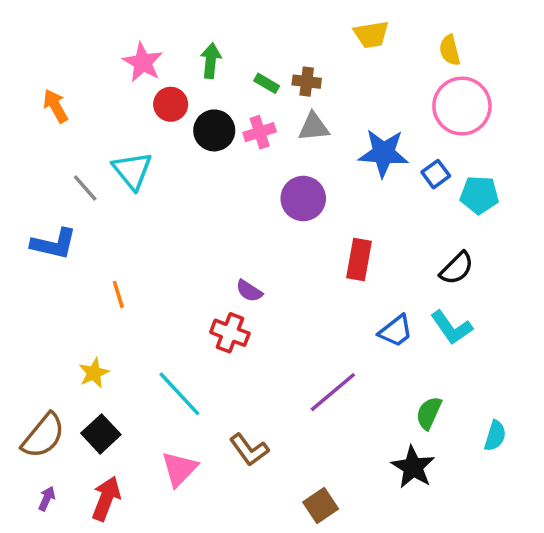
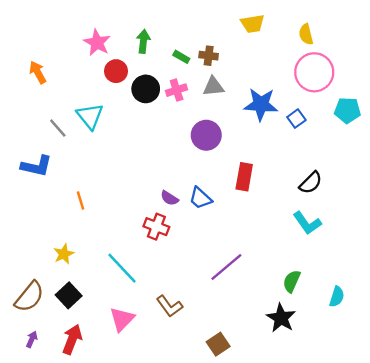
cyan pentagon: (479, 195) -> (347, 110), moved
blue trapezoid: (396, 331) -> (200, 198), moved, turned 80

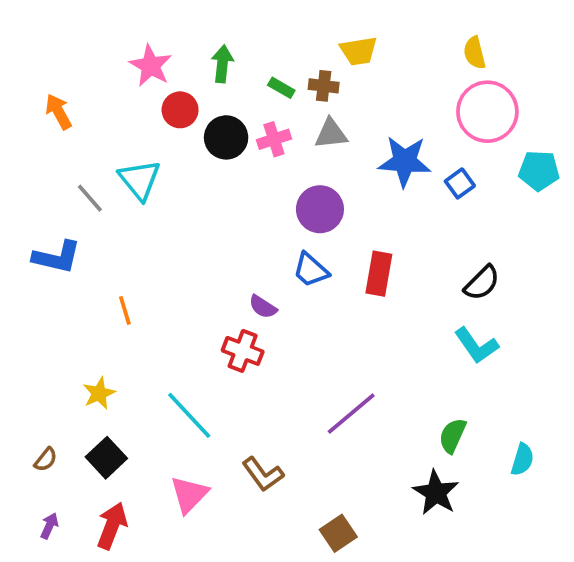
yellow trapezoid: (253, 24) -> (359, 51), moved
blue trapezoid: (200, 198) -> (311, 270), moved
brown semicircle: (29, 297) -> (46, 460), size x0.5

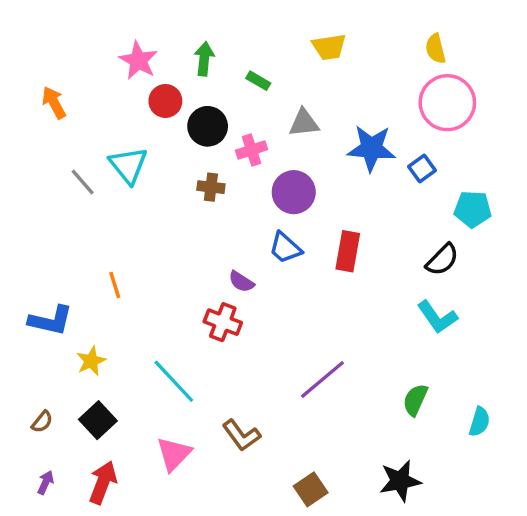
brown cross: (324, 86) -> (211, 187), moved
pink cross: (274, 139) -> (251, 150), moved
cyan pentagon: (539, 171) -> (473, 209), moved
blue L-shape: (57, 257) -> (51, 320), moved
black star: (436, 493) -> (400, 481), moved, turned 30

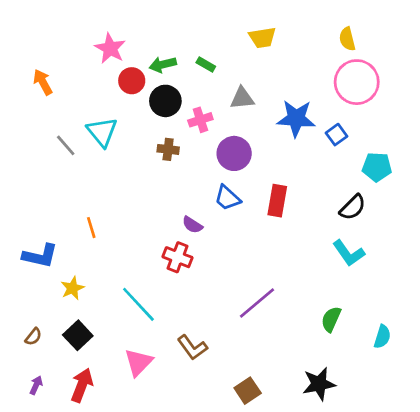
green arrow: (204, 59) -> (163, 65), moved, turned -110

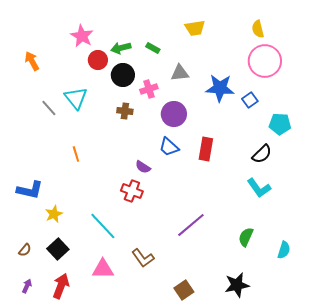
orange line: (91, 228) -> (76, 154), moved
pink triangle: (138, 362) -> (103, 269), turned 45

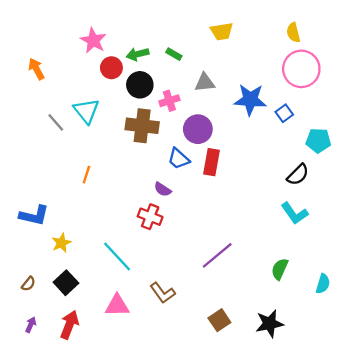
brown cross: (125, 111) -> (142, 126), size x1.8
blue trapezoid: (169, 147) -> (179, 159), moved
red rectangle: (206, 149) -> (211, 162), moved
orange line: (76, 154) -> (86, 175), turned 35
brown square: (184, 290) -> (219, 320), moved

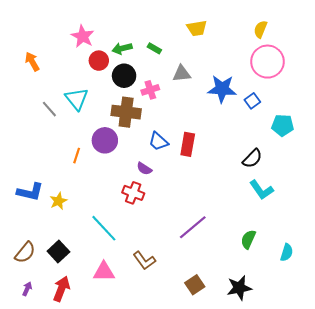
yellow semicircle: (293, 33) -> (260, 29), turned 36
purple circle: (198, 129) -> (105, 140), moved
black semicircle: (298, 175) -> (252, 159), moved
yellow star: (61, 243) -> (58, 201), moved
brown semicircle: (28, 284) -> (25, 252), size x1.6

